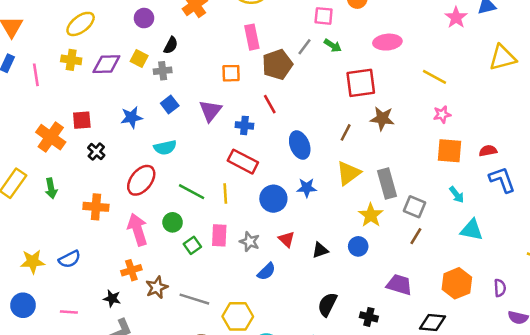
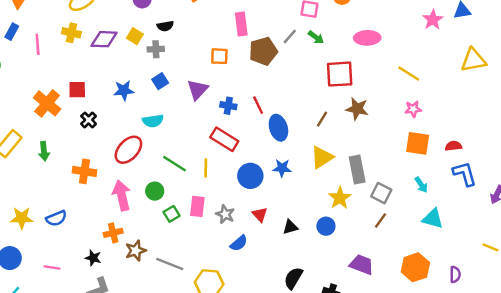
black semicircle: (171, 45) -> (165, 26), turned 49
red line: (270, 104) -> (258, 105), moved

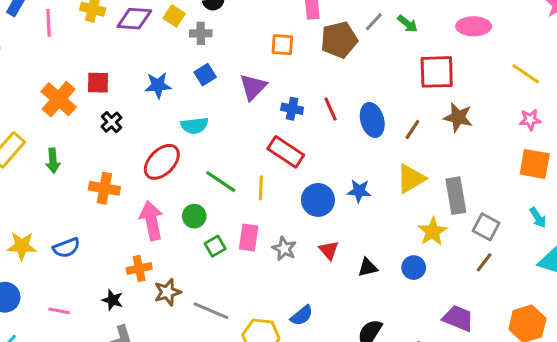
blue ellipse: (278, 128) -> (372, 120), moved
blue semicircle: (239, 243) -> (302, 316), moved

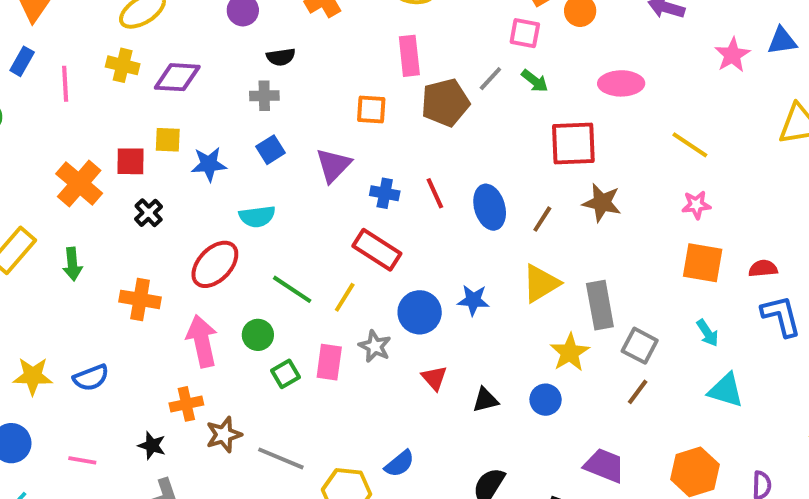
yellow square: (174, 16) -> (168, 140), moved, turned -30
yellow line: (261, 188) -> (345, 297), turned 30
gray star: (284, 249) -> (375, 346), moved

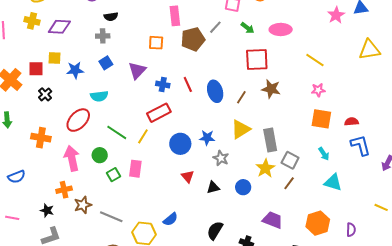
green arrow: (535, 81) -> (247, 28), moved
red rectangle: (377, 250) -> (159, 113), turned -60
gray star: (375, 346) -> (221, 158), moved
yellow star: (570, 352) -> (265, 168), moved

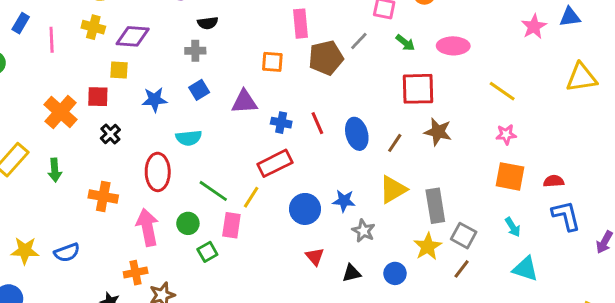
yellow square: (55, 58) -> (119, 70), moved
purple triangle: (137, 71) -> (244, 102), turned 42
red ellipse: (78, 120) -> (158, 172), turned -45
pink rectangle: (135, 169) -> (231, 225), moved

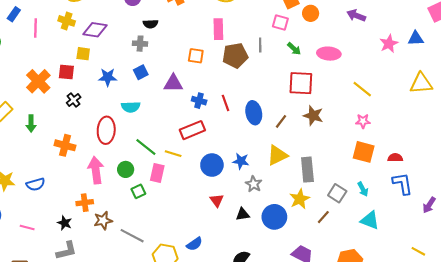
gray line: (359, 41) -> (260, 45), turned -48
yellow line: (251, 197) -> (173, 154), turned 70
gray square: (464, 236) -> (337, 193), moved
blue circle: (395, 273) -> (274, 217), size x1.5

